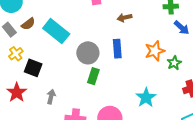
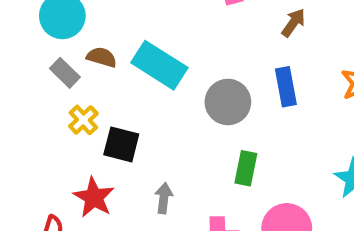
brown arrow: (124, 18) -> (293, 23), turned 144
brown semicircle: (28, 24) -> (102, 57), turned -120
green rectangle: (93, 76) -> (246, 168), moved

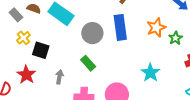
blue rectangle: (286, 87) -> (120, 27), size x1.4
green rectangle: (246, 168) -> (88, 63), moved, turned -56

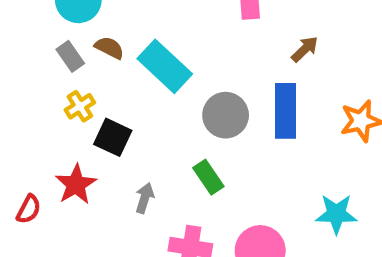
cyan star: (150, 73) -> (336, 214), turned 30

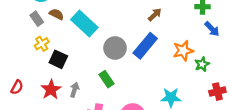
blue rectangle: (285, 111) -> (145, 46), turned 40
red star: (76, 184) -> (51, 90), moved
red semicircle: (29, 209) -> (17, 87), moved

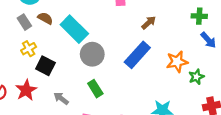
gray circle: (115, 48) -> (92, 54), moved
red star: (51, 90) -> (26, 90), moved
gray arrow: (74, 90) -> (61, 98), turned -72

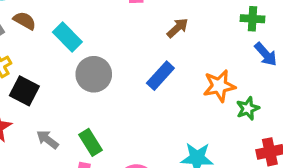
cyan rectangle: (74, 29) -> (67, 37), size x0.7
blue rectangle: (137, 55) -> (160, 76), size x0.7
green rectangle: (95, 89) -> (91, 142), moved

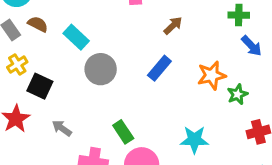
green rectangle: (91, 142) -> (123, 132), moved

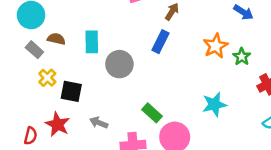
cyan rectangle: (76, 37) -> (92, 42), turned 60
blue rectangle: (159, 68) -> (160, 42), moved

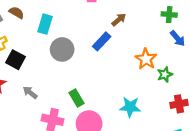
orange star: (216, 46) -> (146, 59), turned -30

